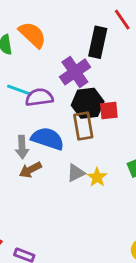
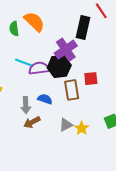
black hexagon: (88, 103) -> (59, 66), moved
blue semicircle: (48, 139) -> (45, 99), size x0.6

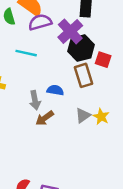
black hexagon: (59, 66) -> (81, 48), moved
purple semicircle: (39, 68) -> (40, 22), moved
red square: (91, 79) -> (103, 60), turned 32

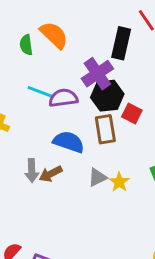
purple semicircle: (40, 22) -> (63, 98), moved
blue semicircle: (55, 90) -> (69, 142), size x1.5
gray arrow: (35, 100) -> (32, 171), moved

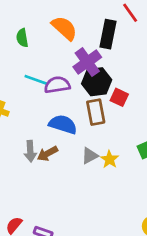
orange semicircle: (54, 35) -> (64, 28), moved

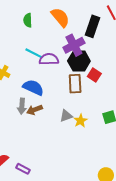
blue semicircle: (63, 124) -> (33, 87), moved

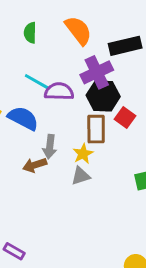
black rectangle: (92, 26) -> (125, 46), turned 55
blue semicircle: (33, 87) -> (23, 118), moved
gray arrow: (22, 106) -> (50, 147), moved
yellow star: (81, 121) -> (83, 154), moved

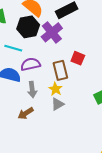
purple semicircle: (59, 91) -> (31, 64), moved
black hexagon: (103, 96) -> (28, 27), moved
brown arrow: (35, 165) -> (26, 113), moved

